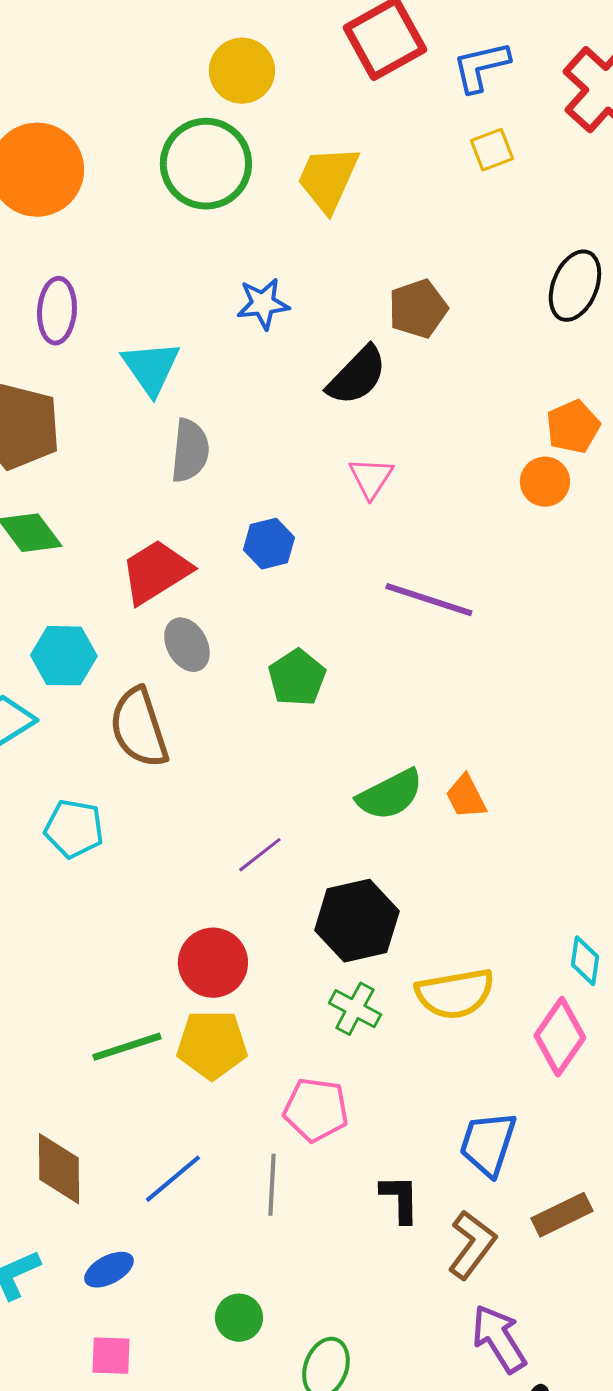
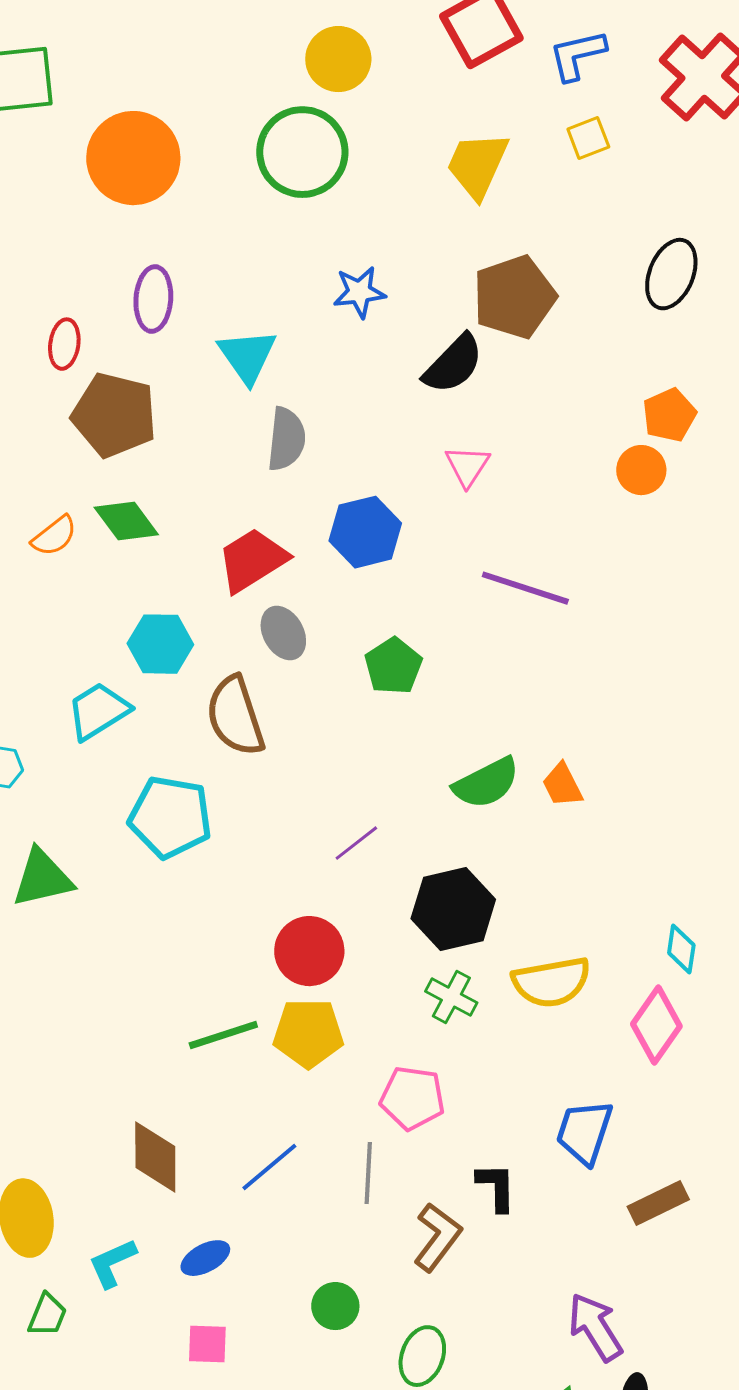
yellow trapezoid: (328, 179) -> (477, 165), moved
brown pentagon: (418, 309) -> (514, 297), size x1.4
blue hexagon: (269, 544) -> (365, 532), size x1.4
cyan pentagon: (74, 829) -> (170, 817), size x1.4
brown L-shape: (472, 1245) -> (437, 1237), moved

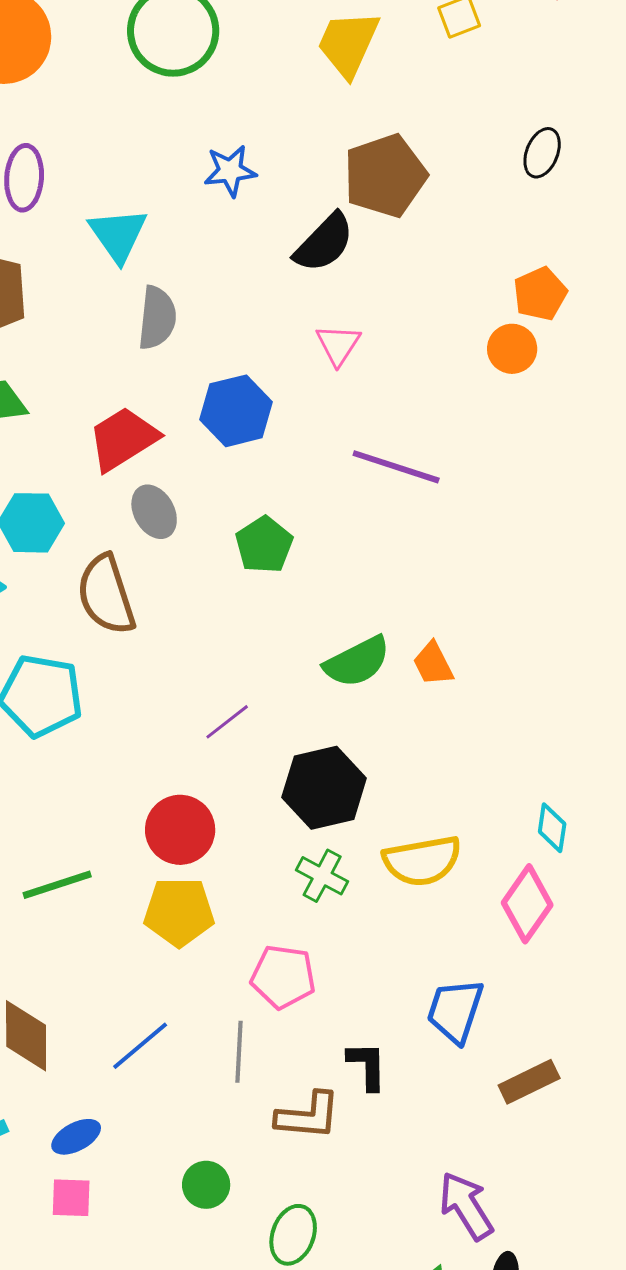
black ellipse: (671, 274) -> (542, 153), size x0.7
green line: (223, 1035) -> (57, 885), moved
brown L-shape: (437, 1237) -> (308, 1116), turned 58
pink square: (207, 1344) -> (71, 1198), moved

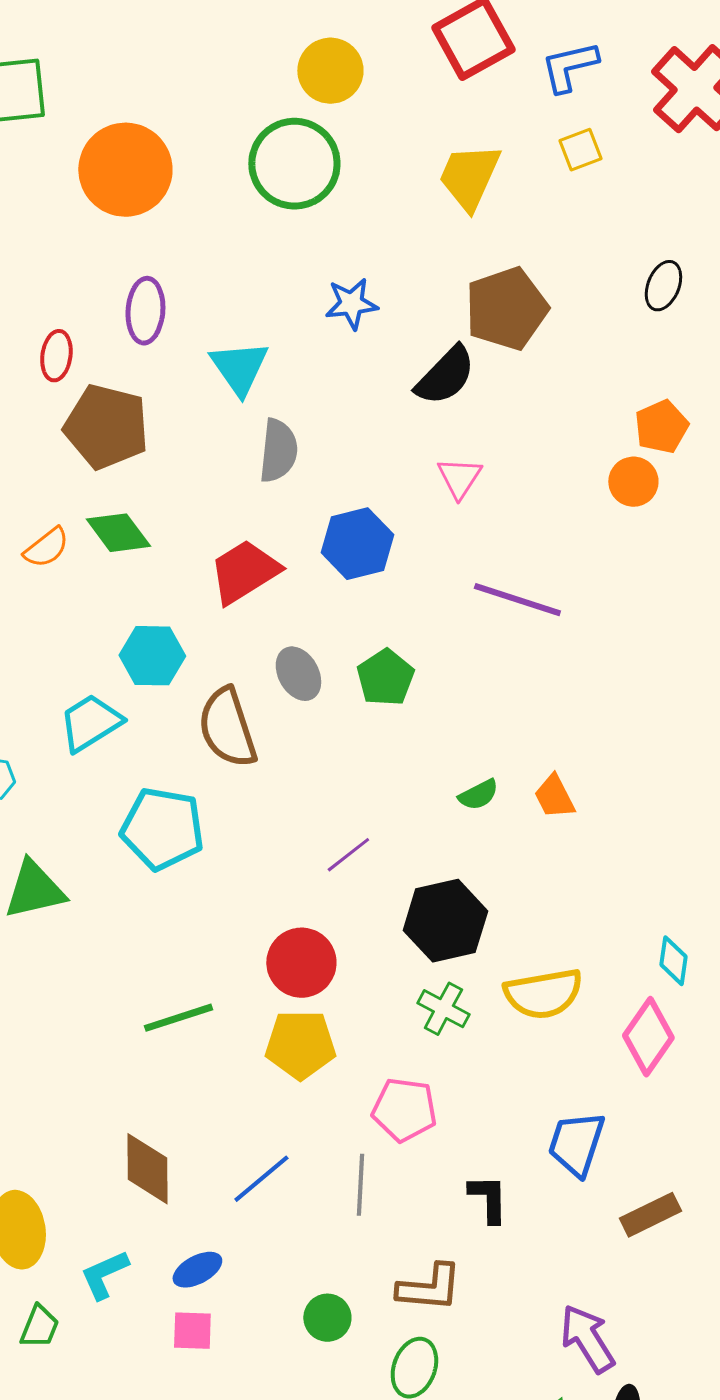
gray ellipse: (154, 512) -> (298, 674), moved
green semicircle: (357, 662) -> (478, 795), size x0.6
brown L-shape: (308, 1116) -> (429, 1288), moved

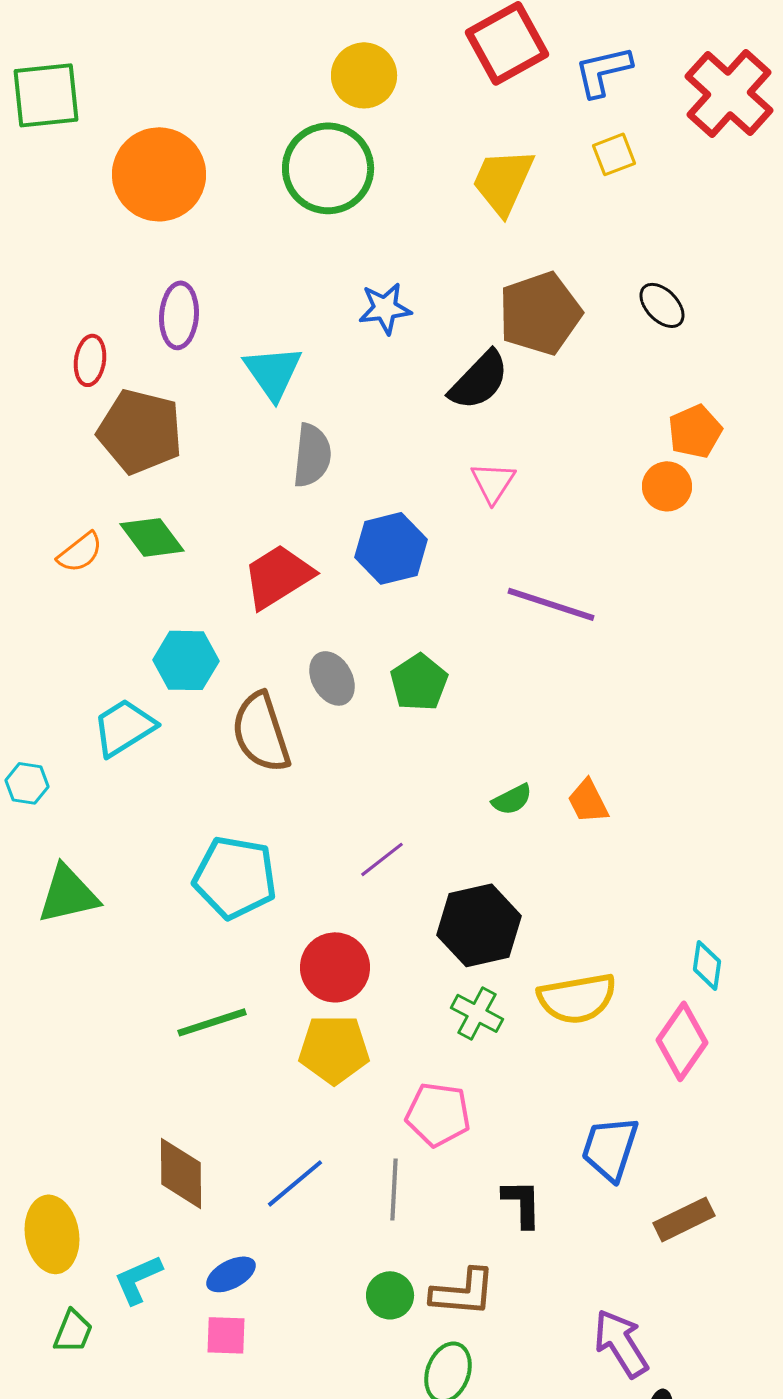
black ellipse: (663, 286) -> (662, 305), moved, turned -66
cyan pentagon: (162, 829) -> (235, 877), moved
green circle: (327, 1318) -> (390, 1295), moved

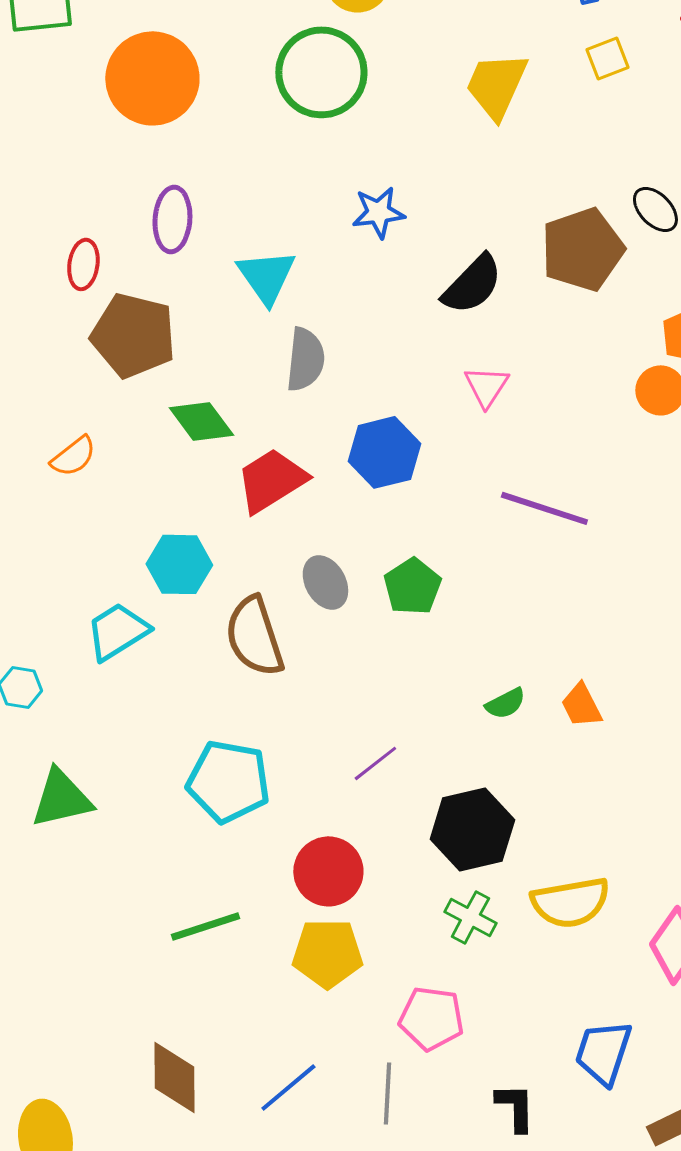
brown pentagon: (540, 313) -> (582, 249), moved
green diamond: (152, 537) -> (201, 421), moved

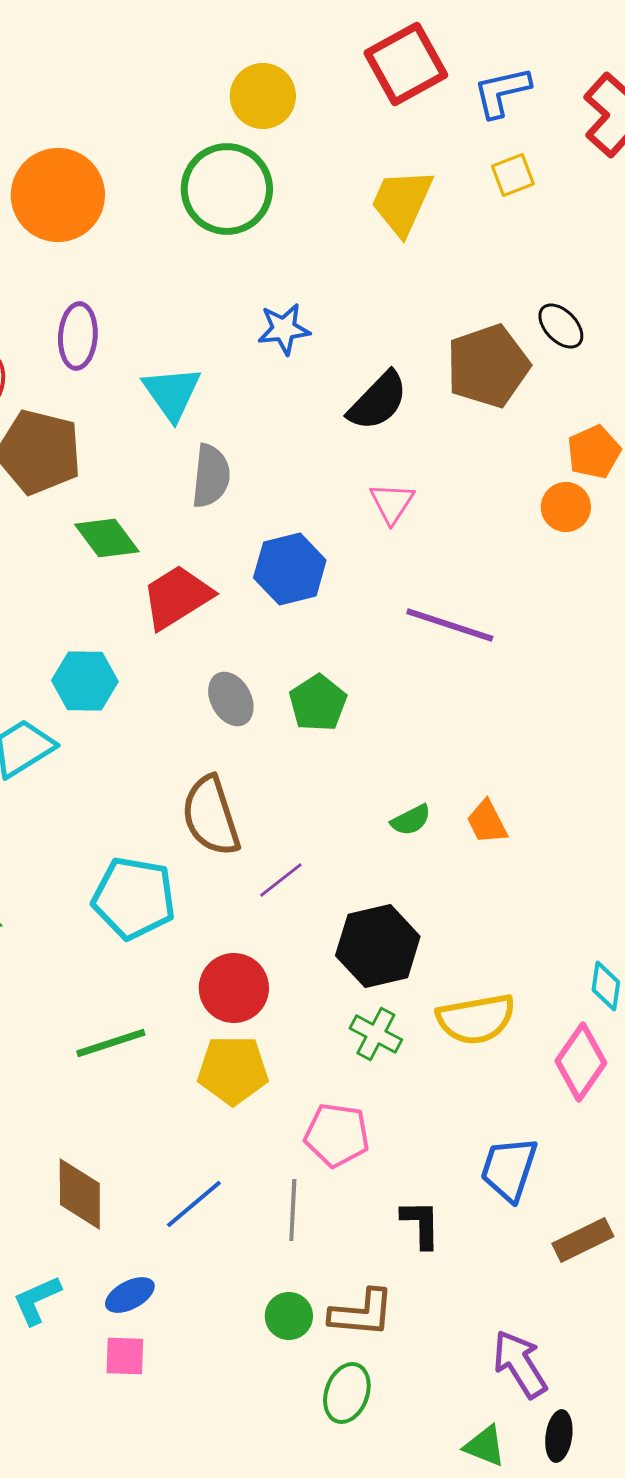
brown semicircle: (254, 636) -> (211, 816), moved

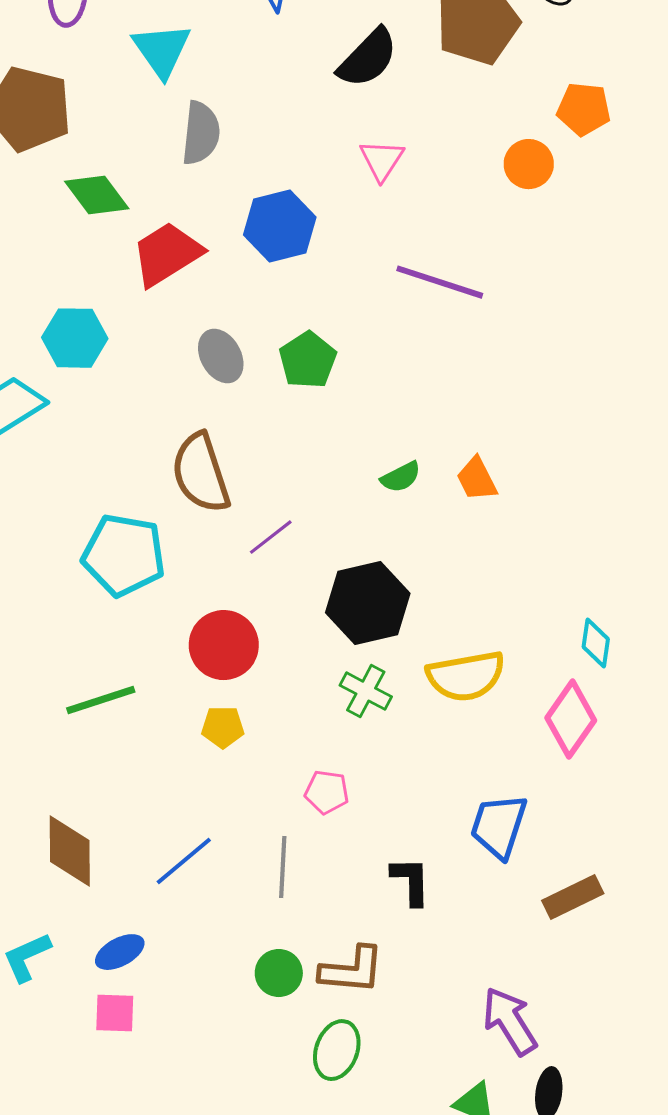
orange pentagon: (594, 452) -> (584, 109), turned 30
orange circle: (566, 507) -> (529, 164), moved
yellow pentagon: (233, 1070) -> (223, 727), size x0.6
pink pentagon: (337, 1135) -> (327, 792), size x0.7

